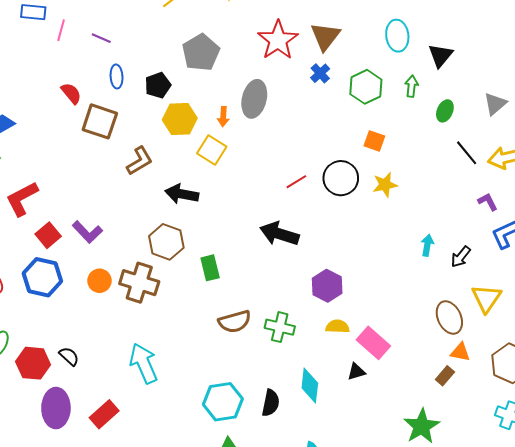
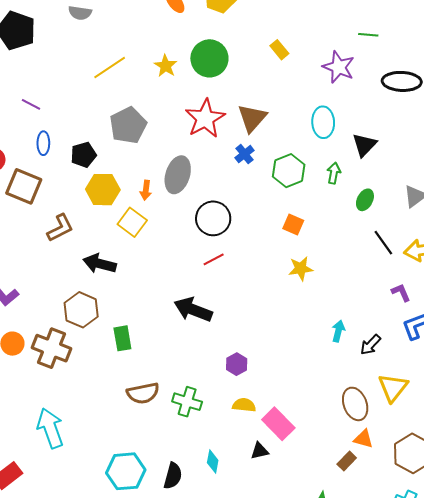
black circle: (341, 178) -> (213, 218), moved
purple hexagon: (327, 286) -> (237, 364), size x0.7
cyan diamond: (310, 386) -> (213, 461), size x0.7

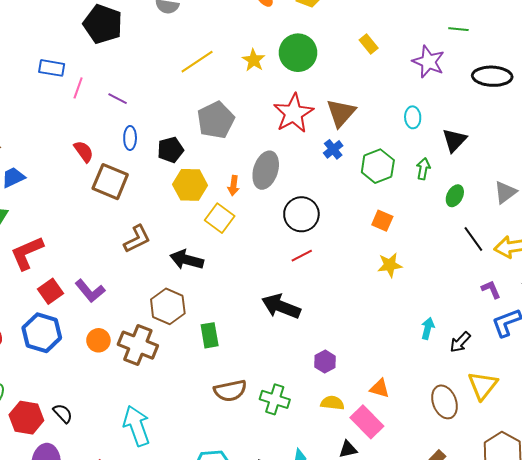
cyan ellipse: (323, 122) -> (413, 117), size x0.7
brown L-shape: (60, 228) -> (137, 239), moved
orange triangle: (363, 439) -> (380, 388), moved

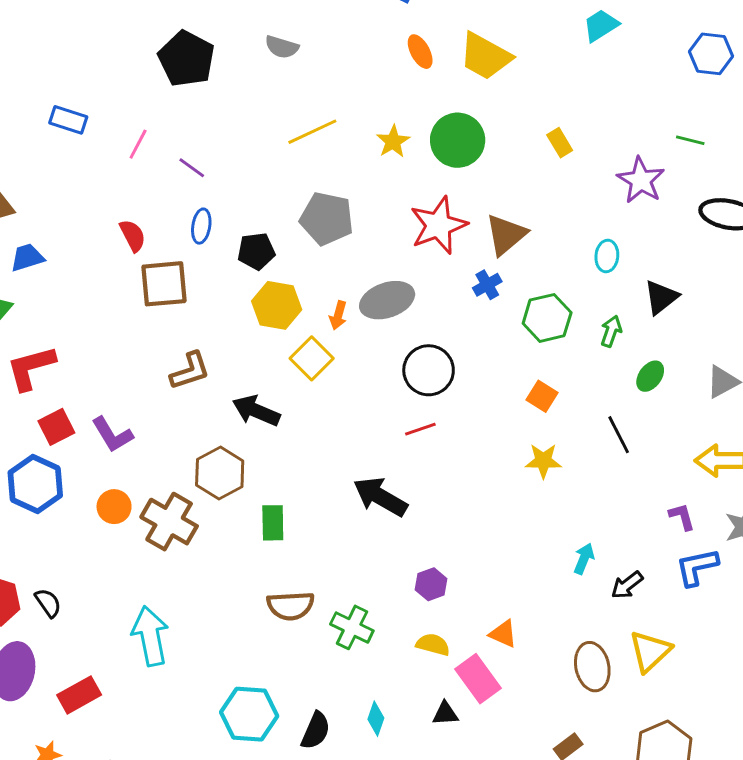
blue rectangle: (52, 68) -> (68, 120), moved
gray pentagon: (216, 120) -> (327, 219), turned 30
gray ellipse: (266, 170) -> (387, 300), turned 45
brown square: (110, 182) -> (164, 284), turned -36
black line: (473, 239) -> (619, 435), moved

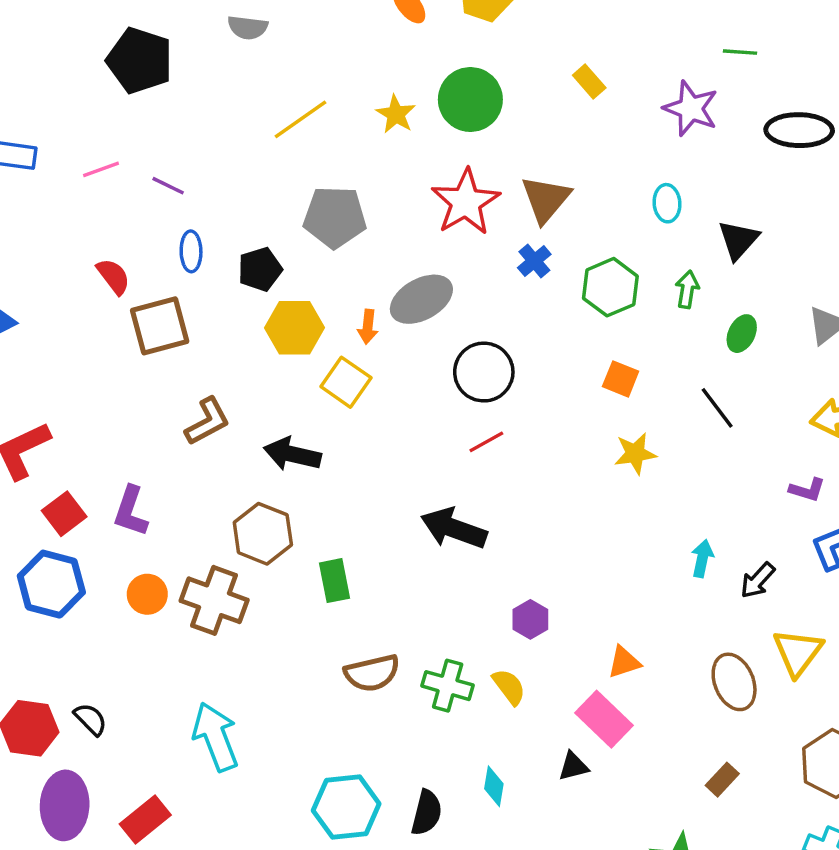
pink line: (138, 144) -> (101, 169), turned 52
purple L-shape: (112, 435) -> (131, 511), turned 60
purple L-shape: (682, 517) -> (807, 490), turned 132
orange triangle: (503, 634) -> (624, 662), turned -32
yellow semicircle: (433, 645) -> (509, 687), moved, turned 48

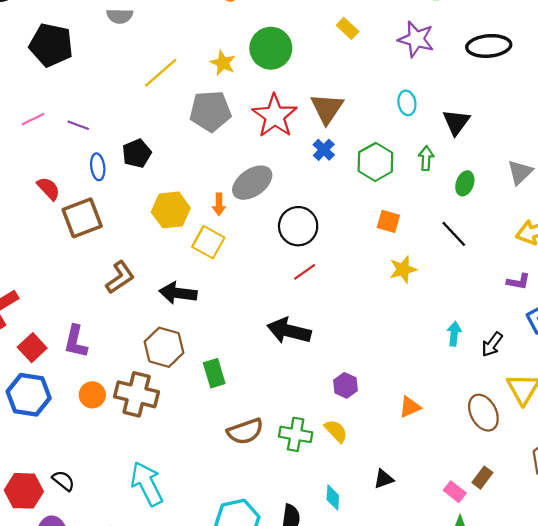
gray pentagon: (335, 217) -> (210, 111), moved
black pentagon: (260, 269) -> (137, 153), moved
pink rectangle: (604, 719) -> (455, 492), moved, size x0.6

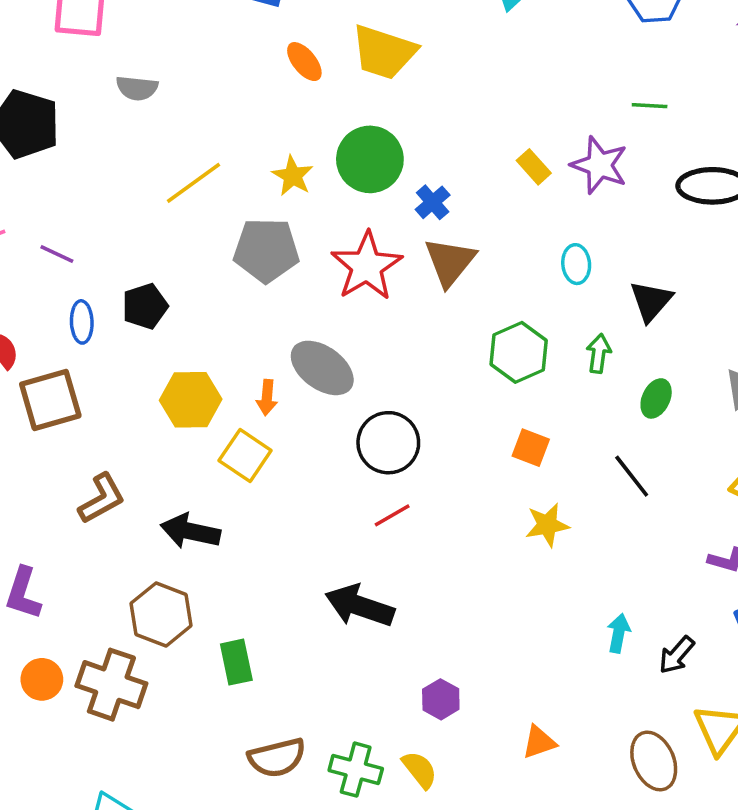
yellow rectangle: (348, 28) -> (534, 167), moved
blue cross: (324, 150) -> (433, 202), moved
gray ellipse: (252, 183) -> (322, 368), turned 66

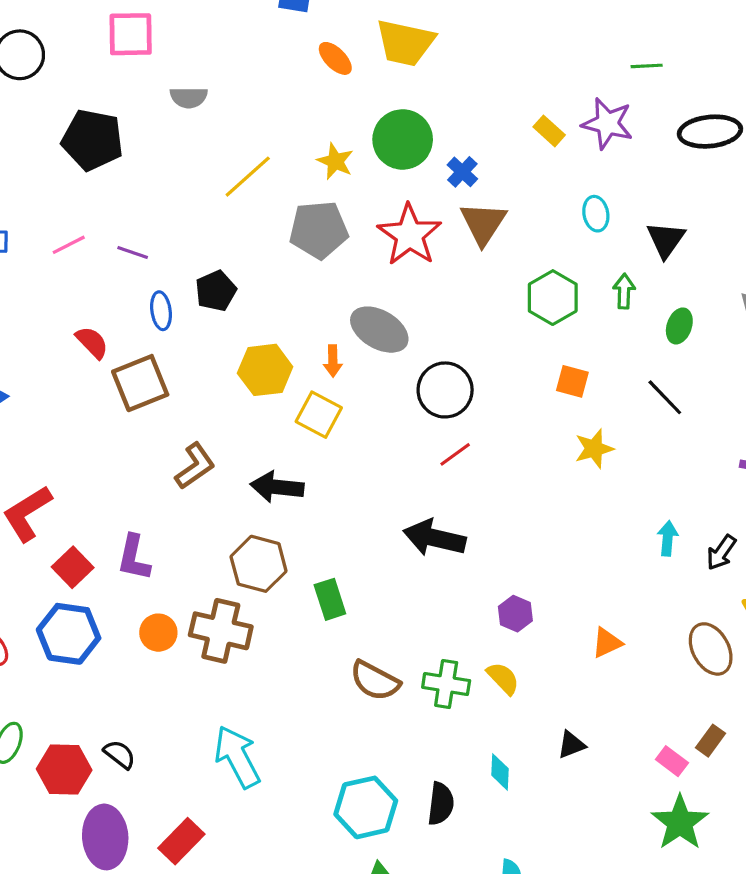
brown semicircle: (277, 758) -> (375, 681), turned 48

